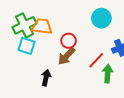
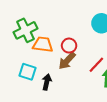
orange trapezoid: (42, 26) -> (43, 45), moved
cyan square: (27, 46) -> (28, 72), moved

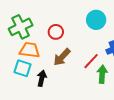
orange trapezoid: (43, 45) -> (30, 50), moved
red circle: (69, 46) -> (56, 32), moved

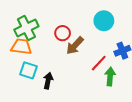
orange trapezoid: (30, 50) -> (21, 47), moved
brown arrow: (62, 57) -> (75, 46), moved

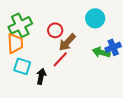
orange trapezoid: (21, 47) -> (15, 43), turned 80
red line: (99, 63) -> (60, 59), moved
green arrow: (110, 77) -> (101, 52), moved, turned -78

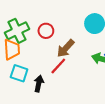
red circle: (55, 30) -> (46, 31), moved

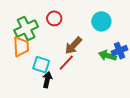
red circle: (46, 31) -> (54, 18), moved
cyan square: (19, 73) -> (41, 65), moved

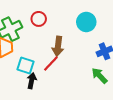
brown arrow: (73, 46) -> (58, 46), turned -36
green arrow: (107, 56) -> (99, 76), moved, turned 30

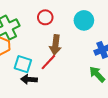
red circle: (39, 19) -> (45, 17), moved
black arrow: (32, 81) -> (29, 79), turned -98

